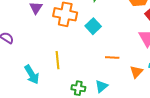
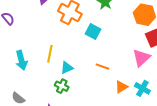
cyan square: (93, 26) -> (93, 32), turned -35
cyan triangle: (102, 86) -> (67, 68), moved

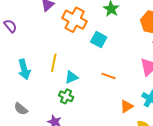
orange triangle: (121, 87) -> (127, 106), moved

